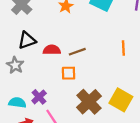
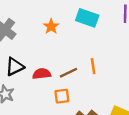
orange line: (123, 48) -> (93, 66), moved

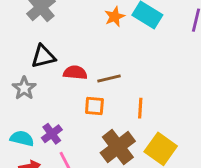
orange star: (51, 26) -> (115, 17), moved
orange line: (93, 66) -> (140, 108), moved

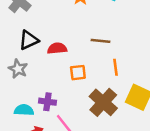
brown line: (109, 79) -> (101, 41), moved, turned 30
purple cross: (52, 134) -> (47, 102), turned -35

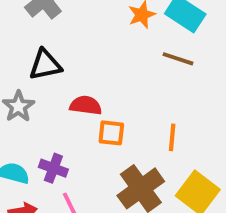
brown line: (101, 41) -> (178, 59), moved
red semicircle: (57, 48) -> (86, 105), moved

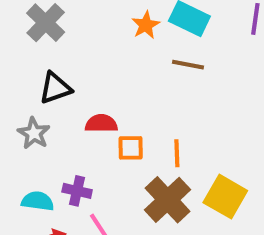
orange line: (172, 137) -> (177, 153), moved

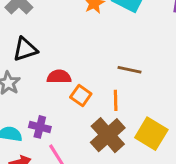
brown line: (188, 65) -> (130, 70), moved
orange square: (131, 148) -> (81, 95), turned 35

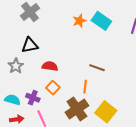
orange square: (81, 95) -> (53, 88), moved

